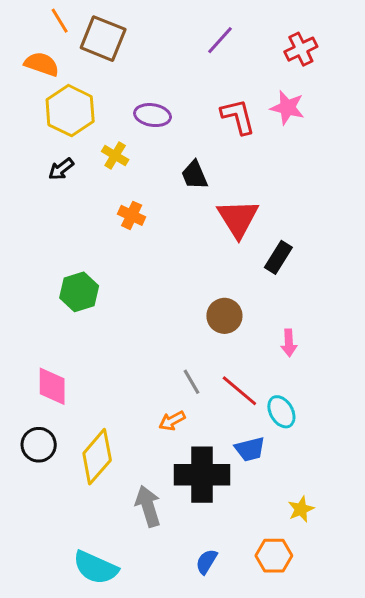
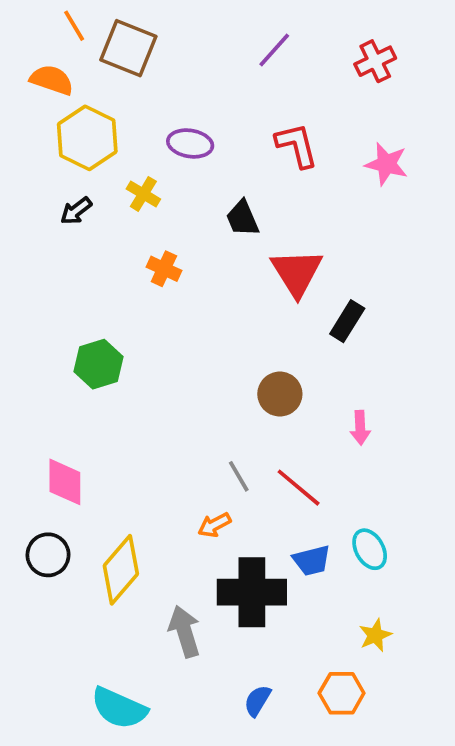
pink star: (287, 108) -> (386, 164), moved
cyan ellipse: (281, 412) -> (370, 549), moved

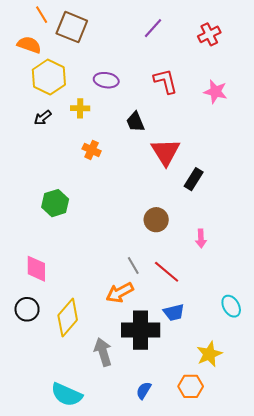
yellow cross: (143, 194) -> (80, 108), turned -30
orange arrow: (214, 525) -> (120, 293), size x1.5
cyan ellipse: (370, 549) -> (231, 306), moved
yellow star: (375, 635) -> (209, 354), size x1.4

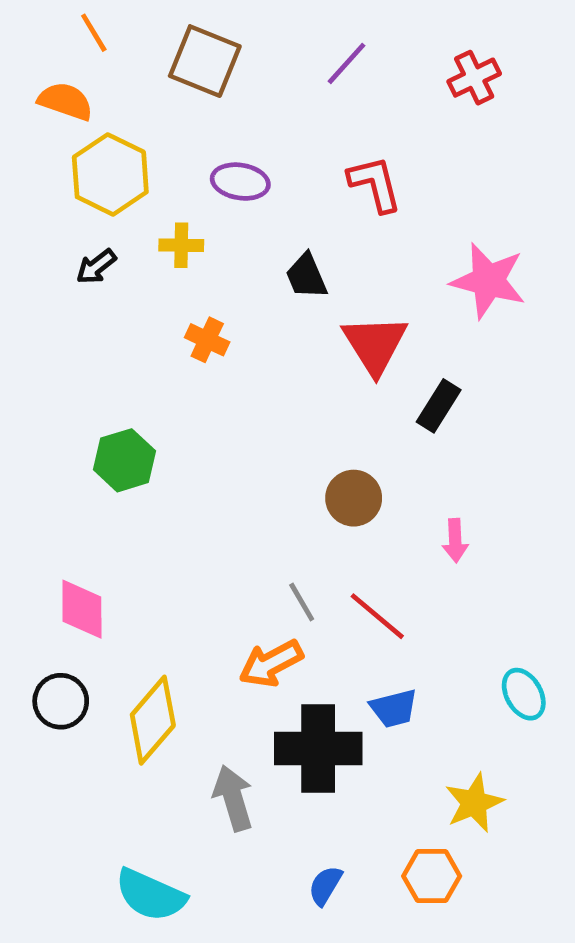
brown square: (72, 27) -> (205, 61), moved
pink star: (216, 92) -> (488, 281), moved, size x1.4

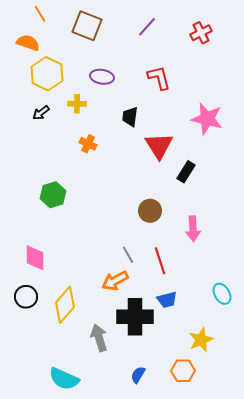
black trapezoid: (306, 276) -> (130, 117), turned 30
pink arrow: (455, 541) -> (193, 229), size x1.4
red line: (377, 616) -> (160, 261), turned 32

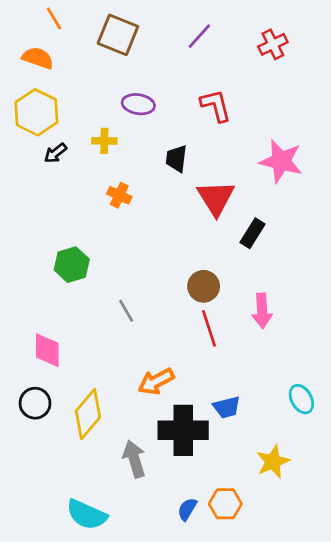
yellow hexagon: (47, 74) -> (36, 112), moved
gray line: (128, 255) -> (126, 311), moved
red line: (160, 261) -> (209, 328), moved
orange hexagon: (183, 371) -> (225, 504), moved

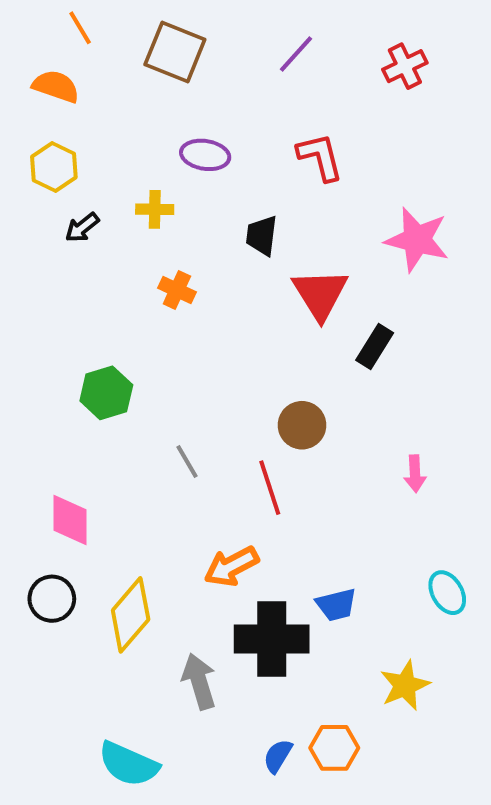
yellow hexagon: (36, 112) -> (54, 167), size x0.7
pink arrow: (262, 311) -> (415, 474), moved, size x0.7
red line: (209, 328) -> (270, 488), moved

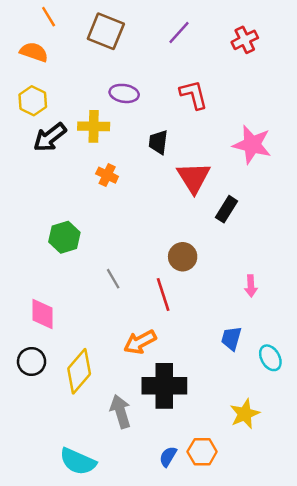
yellow cross: (155, 209) -> (94, 126), size x1.4
black arrow: (82, 228) -> (50, 137), size x1.6
blue trapezoid: (336, 605) -> (231, 338), moved, turned 120

